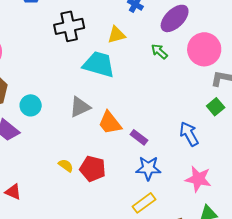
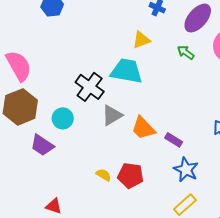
black cross: (69, 26) -> (90, 87), moved, turned -36
blue star: (148, 168) -> (186, 170), turned 30

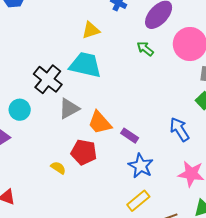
yellow triangle: (141, 40) -> (91, 30), moved
red pentagon: (131, 175) -> (84, 152), moved

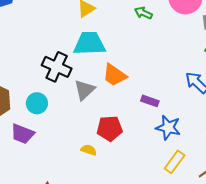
orange trapezoid: (100, 123) -> (115, 75), moved

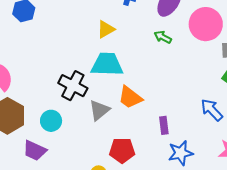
purple rectangle: (150, 101) -> (164, 125), turned 60
blue star: (168, 127) -> (181, 153), turned -30

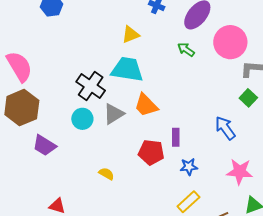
cyan circle: (51, 121) -> (82, 119), moved
red pentagon: (122, 150) -> (151, 152), moved
blue star: (181, 153) -> (189, 167), size x0.7

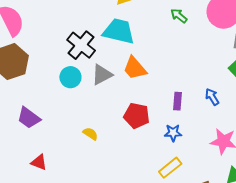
blue arrow: (225, 128) -> (212, 97), size x0.7
purple rectangle: (176, 137) -> (177, 101), moved
purple trapezoid: (44, 145) -> (29, 118), moved

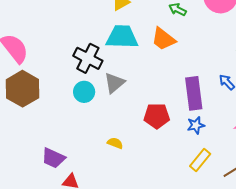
orange trapezoid: (135, 68) -> (163, 39), moved
purple rectangle: (177, 101) -> (194, 93), size x1.8
purple trapezoid: (29, 118) -> (53, 158), moved

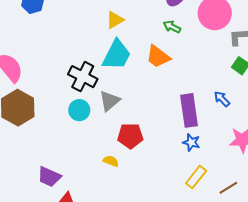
cyan trapezoid: (122, 37) -> (117, 55), turned 116
red pentagon: (157, 116) -> (130, 136), moved
blue star: (196, 125) -> (191, 142), turned 30

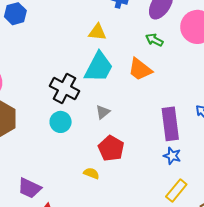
yellow triangle: (115, 20) -> (97, 32), turned 36
gray triangle: (109, 101) -> (103, 112), moved, size x0.7
red pentagon: (130, 136) -> (111, 148), turned 30

